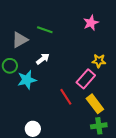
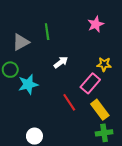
green line: (45, 30) -> (47, 32), turned 63
white arrow: (43, 59) -> (61, 62), moved

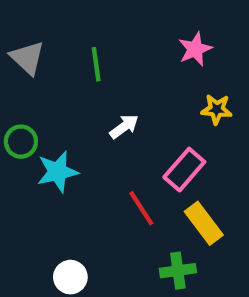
gray triangle: (21, 42) -> (27, 58), moved, turned -48
yellow star: (104, 64) -> (217, 109), moved
green cross: (104, 133) -> (178, 271), moved

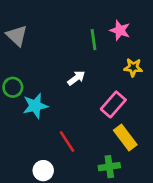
pink star: (195, 49) -> (120, 30), turned -30
green line: (96, 64) -> (93, 40), moved
red line: (141, 208) -> (67, 141), moved

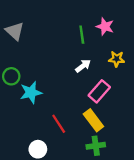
white arrow: (76, 78) -> (83, 66), moved
yellow rectangle: (125, 138) -> (93, 120), moved

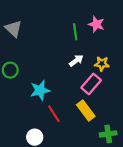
yellow star: (117, 59) -> (102, 64), moved
cyan star: (31, 92) -> (40, 90), moved
green cross: (96, 146) -> (108, 134), moved

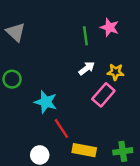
cyan star: (40, 90) -> (46, 102), turned 30
yellow rectangle: (86, 111) -> (84, 150), moved, turned -42

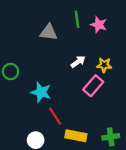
gray triangle: (16, 32) -> (49, 32), moved, turned -36
green line: (85, 36) -> (77, 19), moved

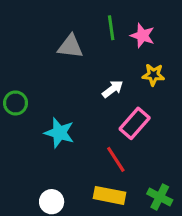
yellow star: (104, 65) -> (153, 75), moved
red line: (55, 116) -> (116, 159), moved
green cross: (111, 137) -> (160, 197), turned 35

